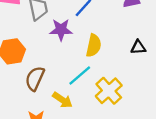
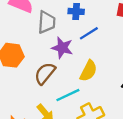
brown semicircle: (35, 79) -> (45, 73), moved

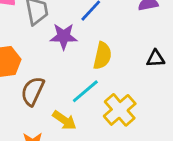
brown semicircle: (45, 73) -> (33, 91), moved

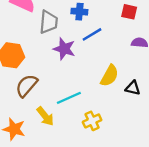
yellow semicircle: (102, 56) -> (109, 76), moved
yellow cross: (120, 110) -> (92, 121), size x0.7

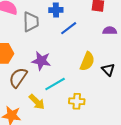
purple star: (64, 49) -> (41, 61), moved
black triangle: (133, 88) -> (108, 70), turned 40
yellow cross: (92, 121) -> (77, 101), turned 35

